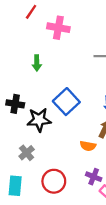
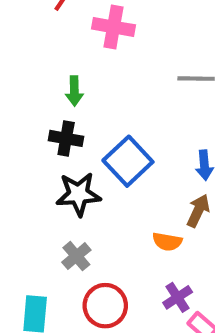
black cross: (15, 104) -> (66, 138), moved
gray cross: (27, 153) -> (76, 256), moved
purple cross: (94, 177) -> (178, 297), turned 35

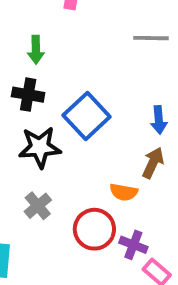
purple cross: (178, 297) -> (133, 245), turned -36
red circle: (105, 306) -> (94, 229), moved

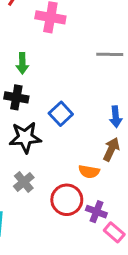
blue square: (87, 116) -> (61, 114), size x0.7

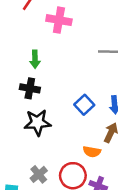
blue square: (61, 114) -> (84, 105), moved
gray cross: (24, 182) -> (39, 174), moved

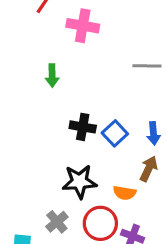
black cross: (30, 88) -> (83, 127), moved
black star: (37, 123) -> (79, 182), moved

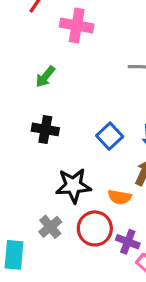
green arrow: (52, 76) -> (45, 77), turned 40
black cross: (83, 127) -> (45, 129), moved

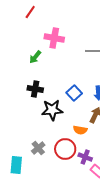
pink cross: (77, 26) -> (54, 38), moved
black star: (73, 186) -> (52, 110), moved

